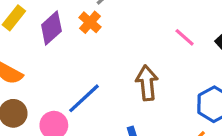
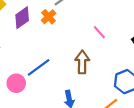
pink line: (185, 37) -> (99, 32), moved

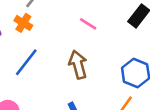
blue line: (39, 67) -> (26, 62), moved

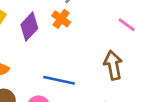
blue line: (26, 62) -> (59, 80), moved, turned 60

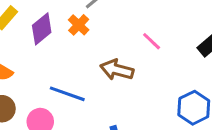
brown arrow: (113, 65) -> (117, 70), moved, turned -72

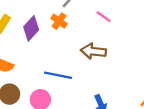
pink line: (152, 41) -> (104, 17), moved

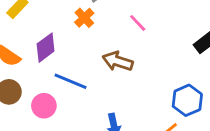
purple diamond: (31, 28) -> (46, 48), moved

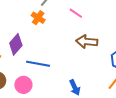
brown arrow: (118, 61) -> (87, 42), moved

